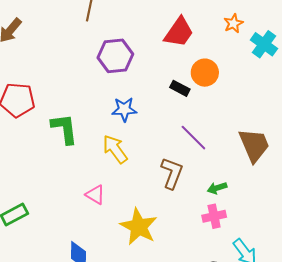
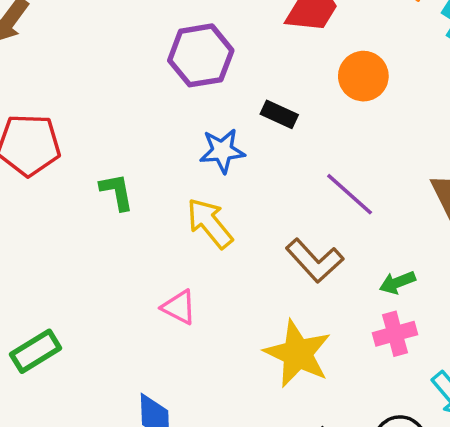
black rectangle: (180, 88) -> (279, 114), moved
green L-shape: (64, 129) -> (117, 192), size x0.7
brown L-shape: (172, 173) -> (315, 261), turned 120
yellow star: (139, 227) -> (298, 354), moved

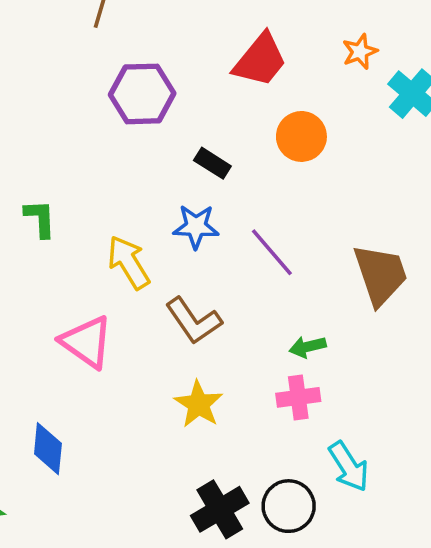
blue star: (222, 151) -> (196, 227), moved
brown L-shape: (315, 261) -> (194, 321), moved
pink triangle: (179, 307) -> (87, 342), size x1.5
yellow star: (298, 354) -> (199, 404), size x0.7

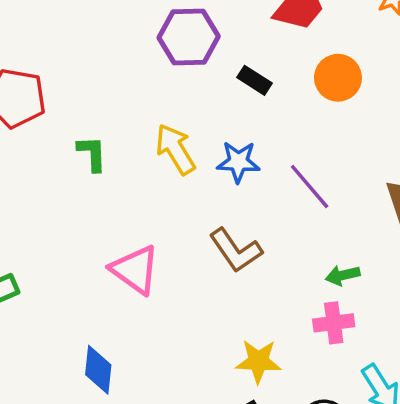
black rectangle: (212, 163) -> (255, 80), moved
yellow arrow: (129, 262) -> (175, 149), moved
yellow star: (199, 404) -> (258, 361), moved, turned -30

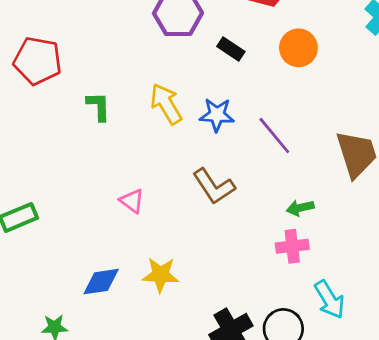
pink triangle: (135, 270) -> (132, 201), size x0.6
yellow star: (258, 361) -> (161, 275), moved
blue diamond: (98, 370) -> (101, 282), turned 75

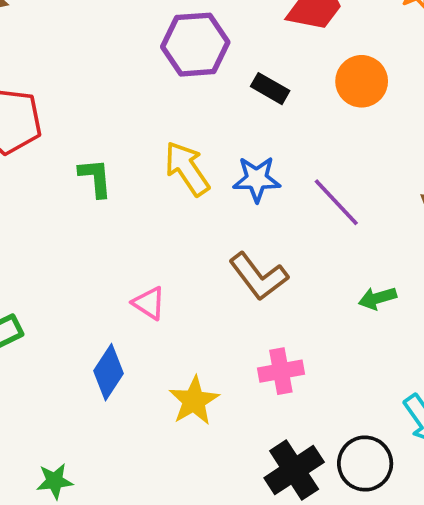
pink cross: (292, 246) -> (281, 371), moved
yellow star: (161, 275) -> (194, 401), turned -30
blue diamond: (101, 282) -> (109, 372), moved, turned -45

